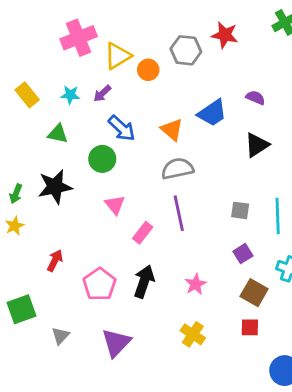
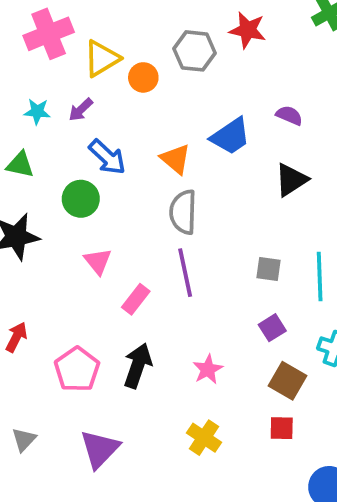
gray semicircle: (177, 169) -> (183, 212), turned -76

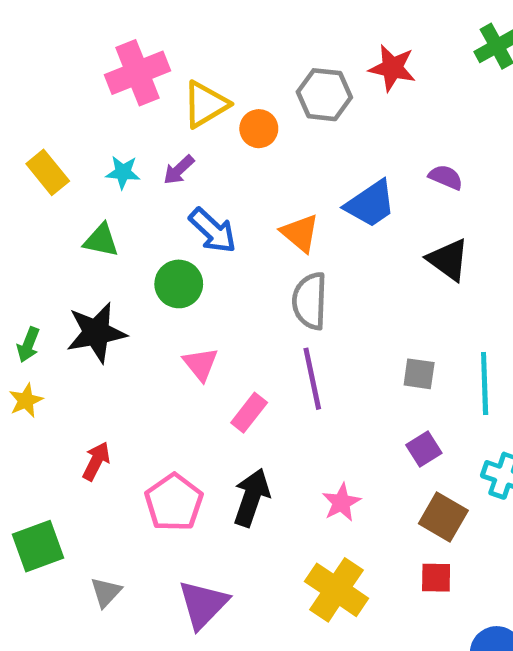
black triangle: (291, 180) -> (448, 260), turned -51
yellow cross: (204, 438) -> (337, 590), size x1.4

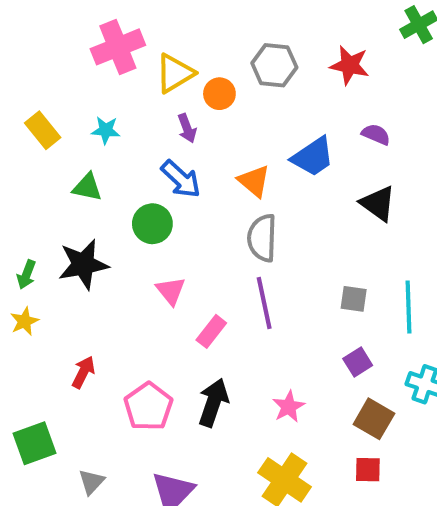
red star: (392, 68) -> (350, 65), moved
purple arrow: (179, 170) -> (187, 128), moved, turned -68

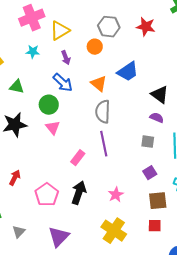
orange circle: (219, 94) -> (95, 47), moved
cyan star: (106, 130) -> (33, 52), moved
purple semicircle: (376, 134) -> (157, 118), moved
pink triangle: (171, 291) -> (53, 128), moved
brown square: (374, 419) -> (158, 201), turned -36

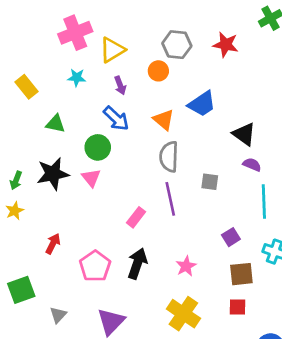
purple semicircle: (157, 118) -> (252, 165), moved
pink triangle: (53, 128) -> (91, 178), moved
gray square: (148, 142) -> (210, 182), moved

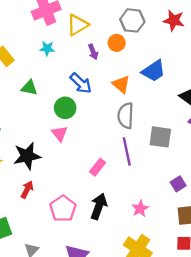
purple arrow: (120, 85) -> (93, 52), moved
black star: (53, 174) -> (27, 156), moved
gray square: (210, 182) -> (160, 137), size x1.5

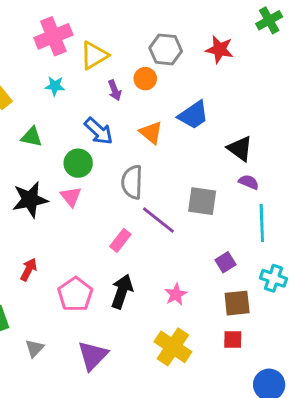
gray semicircle: (126, 116) -> (132, 182), moved
purple line: (127, 151) -> (158, 220), turned -40
black star: (27, 156) -> (30, 200), moved

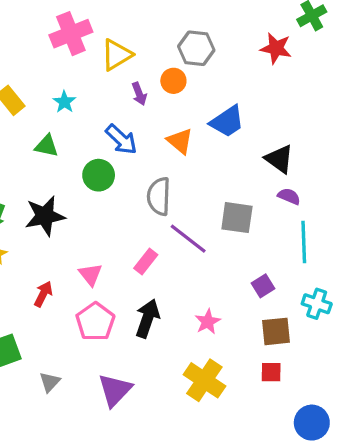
red star: (220, 49) -> (276, 48), moved
cyan star: (55, 86) -> (64, 102), moved, turned 30
pink triangle: (71, 197) -> (90, 274), moved

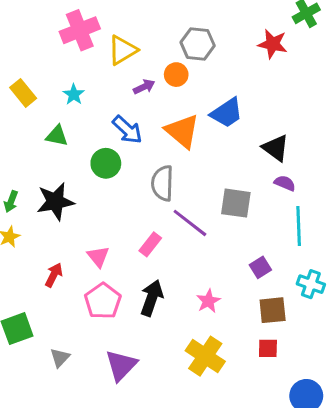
purple arrow: (139, 94) -> (144, 87), turned -95
orange triangle: (180, 141) -> (182, 131), size x1.4

